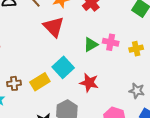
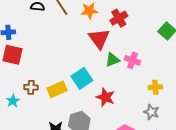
red triangle: (54, 27) -> (99, 39), moved
yellow cross: (136, 49) -> (155, 87), moved

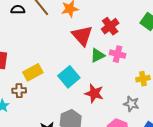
red cross: (119, 18) -> (110, 26), moved
yellow rectangle: (57, 89) -> (33, 72), moved
gray star: (151, 112) -> (131, 104), moved

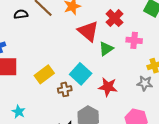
pink cross: (118, 54) -> (134, 40), moved
brown cross: (19, 91) -> (65, 89), moved
gray star: (131, 104) -> (145, 83), moved

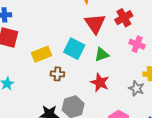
green triangle: (106, 49) -> (102, 55), moved
cyan square: (81, 74) -> (74, 49), moved, turned -30

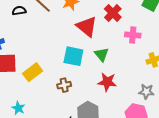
yellow rectangle: (41, 54) -> (33, 72), moved
green triangle: (102, 55) -> (102, 54), turned -35
gray star: (136, 88) -> (146, 92), moved

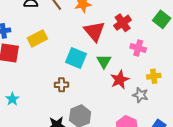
yellow rectangle: (33, 72) -> (37, 38), moved
red star: (107, 82) -> (120, 80), moved, turned 30
gray star: (146, 92) -> (140, 95), moved

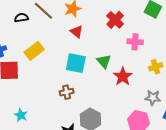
red triangle: (94, 31) -> (77, 32), moved, size x0.6
gray star: (140, 95) -> (153, 98), moved

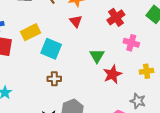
cyan square: (76, 63) -> (51, 49), moved

